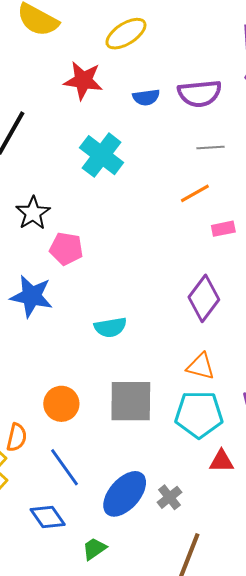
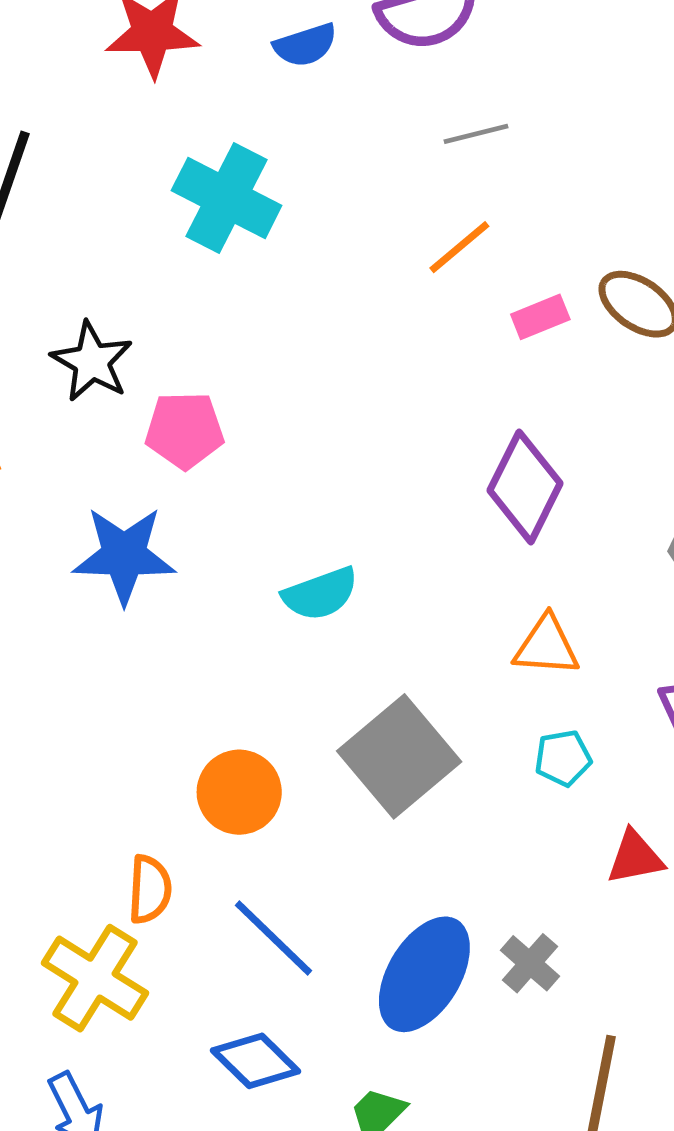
gray square: (131, 401) -> (399, 756), turned -30
cyan pentagon: (199, 414) -> (563, 758), size x0.5

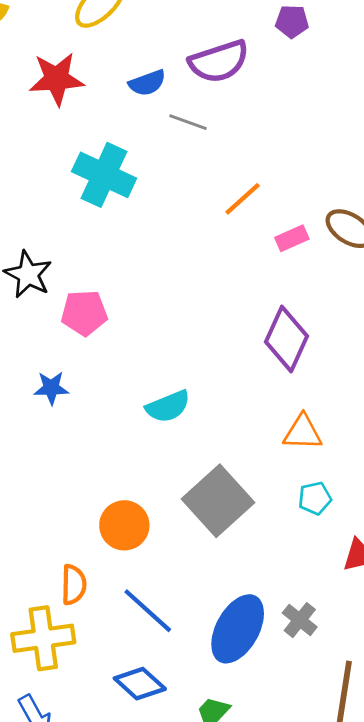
gray line: (476, 134) -> (188, 122), moved, turned 36
blue star: (124, 555) -> (51, 388), size x0.6
yellow cross: (95, 978) -> (43, 638), turned -38

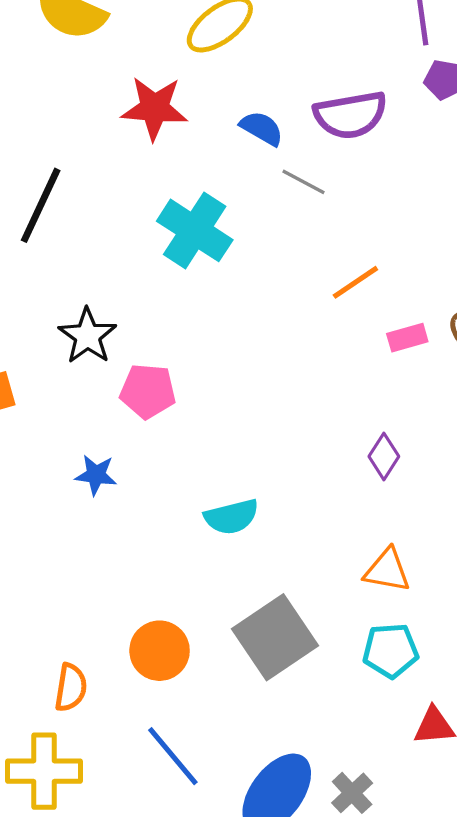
blue semicircle: (147, 83) -> (262, 128), turned -138
purple diamond: (286, 339) -> (384, 456), size x0.6
cyan pentagon: (315, 498) -> (391, 651), size x1.4
orange semicircle: (74, 585) -> (71, 687), moved

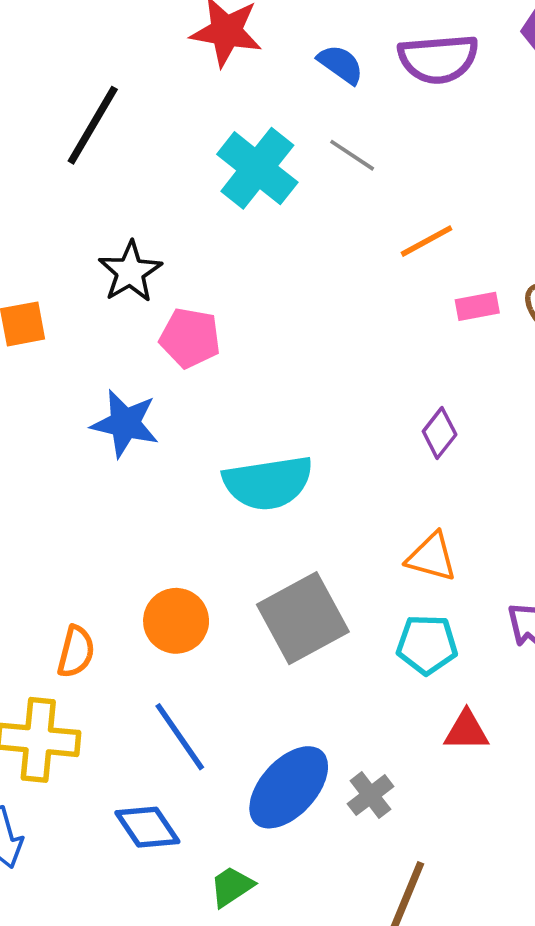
gray line: (304, 182) -> (352, 155), moved
blue star: (96, 475) -> (125, 423), size x1.5
cyan semicircle: (232, 517) -> (268, 483), size x1.5

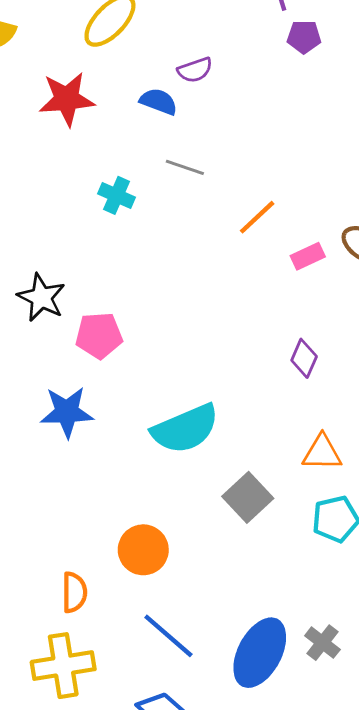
purple semicircle: (438, 59) -> (195, 70), moved, size x0.6
cyan cross: (257, 168) -> (116, 195), size x0.6
gray square: (303, 618) -> (248, 497), moved, size x0.7

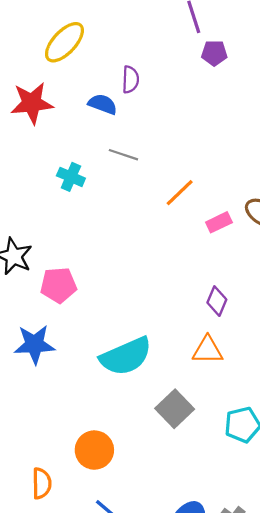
purple semicircle: (195, 70) -> (130, 80), turned -68
orange triangle: (322, 453) -> (208, 350), moved

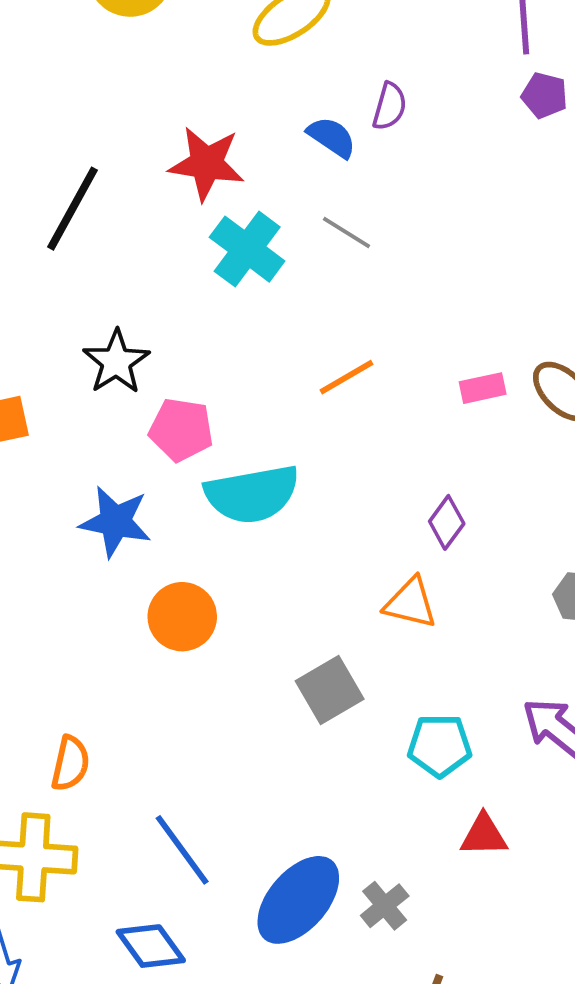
red star: (32, 103) -> (207, 164), moved
cyan cross: (71, 177) -> (247, 249), size x1.5
orange line: (180, 193) -> (347, 377), moved
cyan semicircle: (126, 356) -> (252, 494), moved
orange circle: (94, 450) -> (182, 617), moved

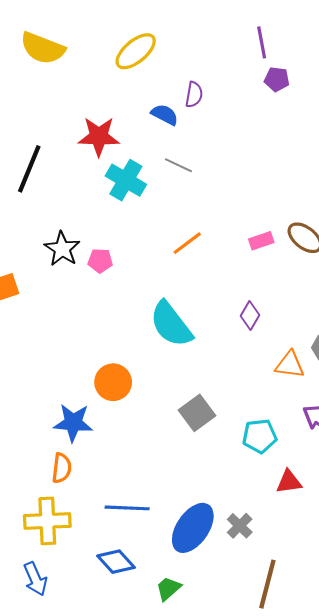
pink pentagon: (181, 430) -> (100, 261), moved, size x0.7
cyan semicircle: (252, 494) -> (171, 324), moved, turned 69
blue star: (115, 522) -> (73, 423), moved
orange triangle: (411, 603) -> (290, 365), moved
blue line: (182, 850) -> (127, 508), turned -45

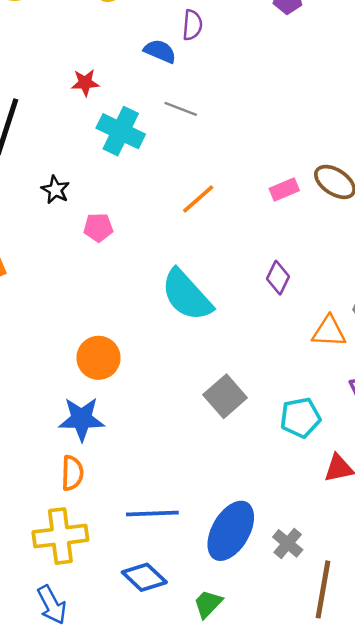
red star: (99, 136) -> (85, 83), size x0.6
black star: (62, 249) -> (55, 190), moved, size x0.7
orange circle: (113, 382) -> (98, 358), moved
gray cross: (240, 526) -> (288, 543), moved

